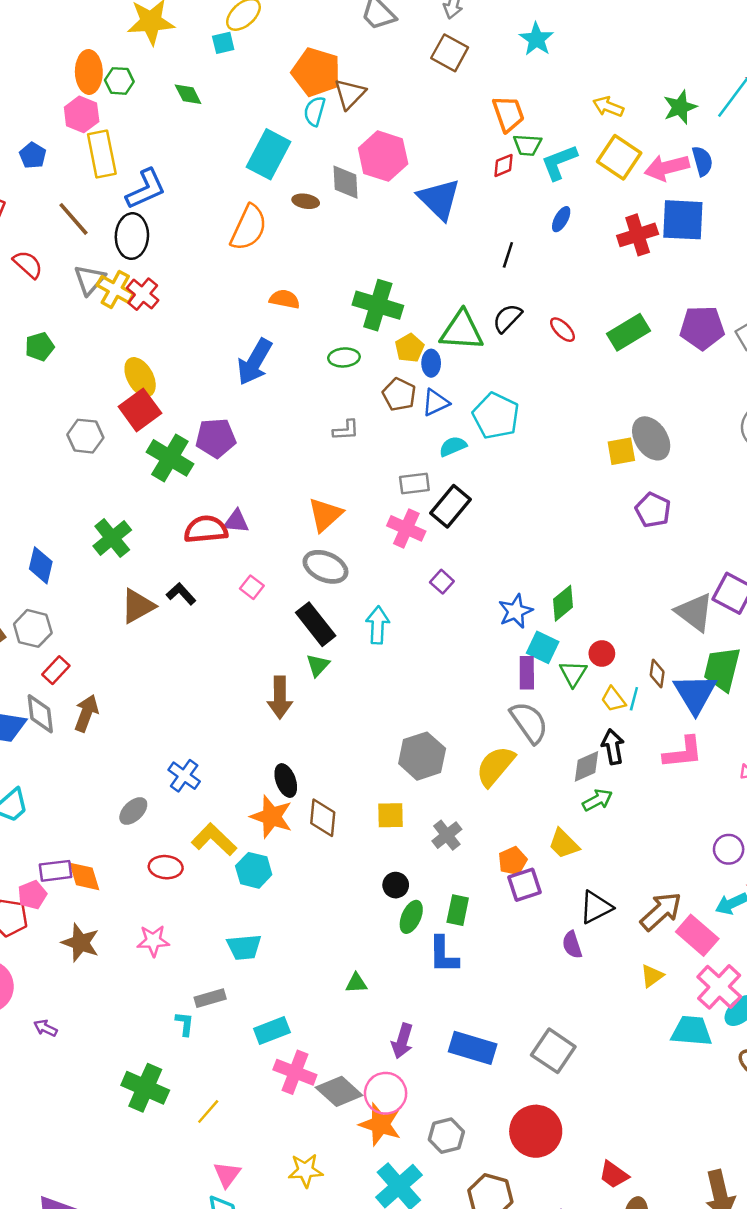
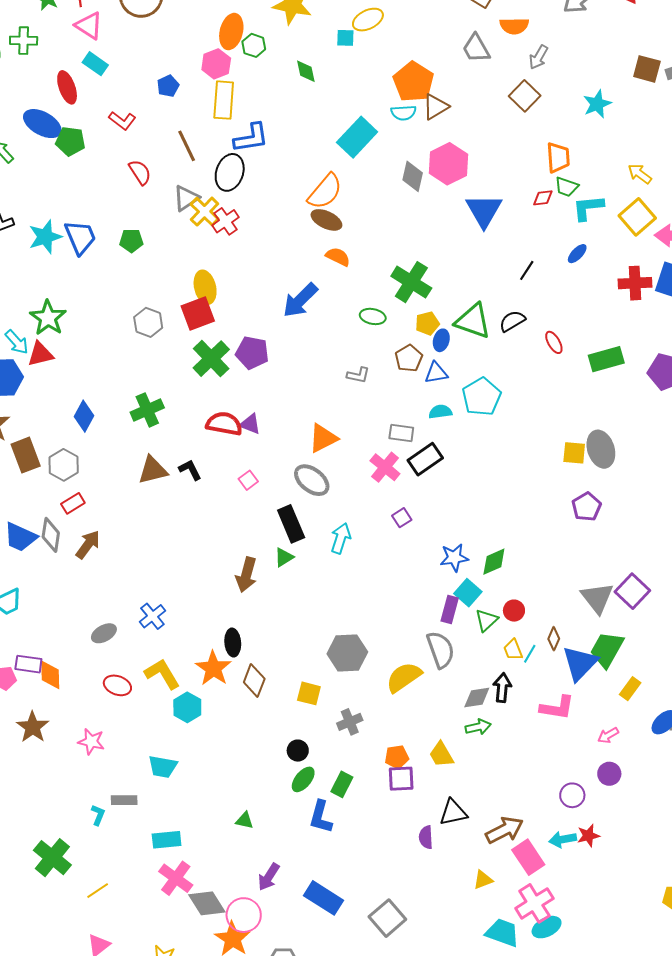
cyan semicircle: (315, 111) -> (404, 113), turned -125
brown ellipse: (306, 201) -> (326, 220), moved, size x1.4

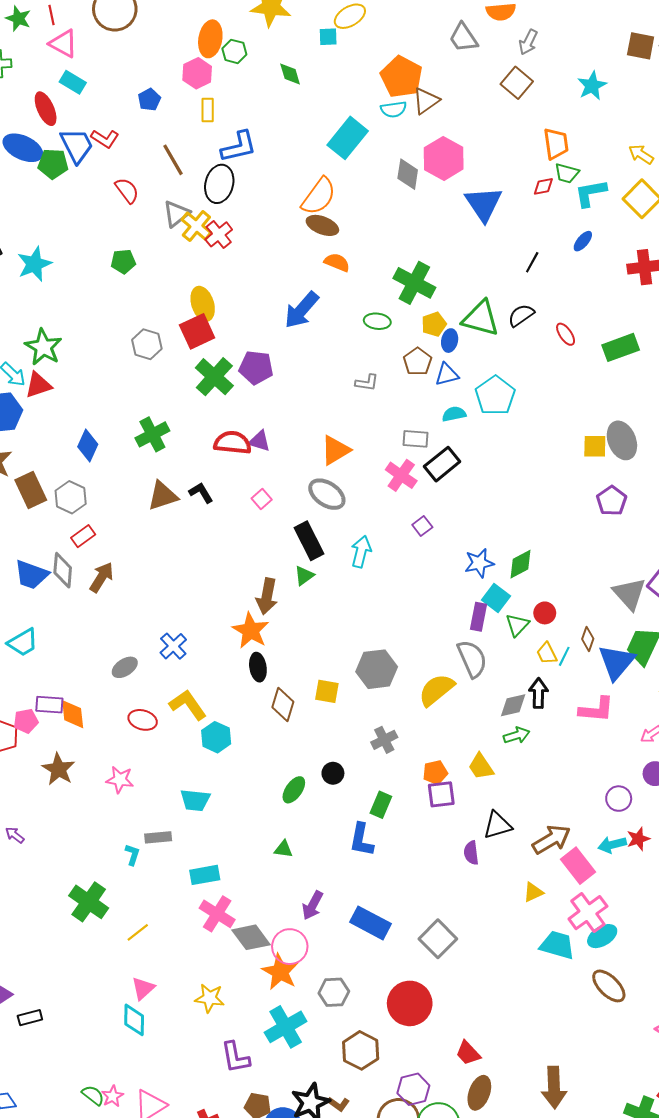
yellow rectangle: (224, 100) -> (208, 110), size x0.6
blue trapezoid: (80, 237) -> (77, 145), moved
orange star: (213, 668) -> (251, 631), moved
yellow square: (309, 693) -> (327, 691), moved
green ellipse: (303, 779) -> (294, 790), moved

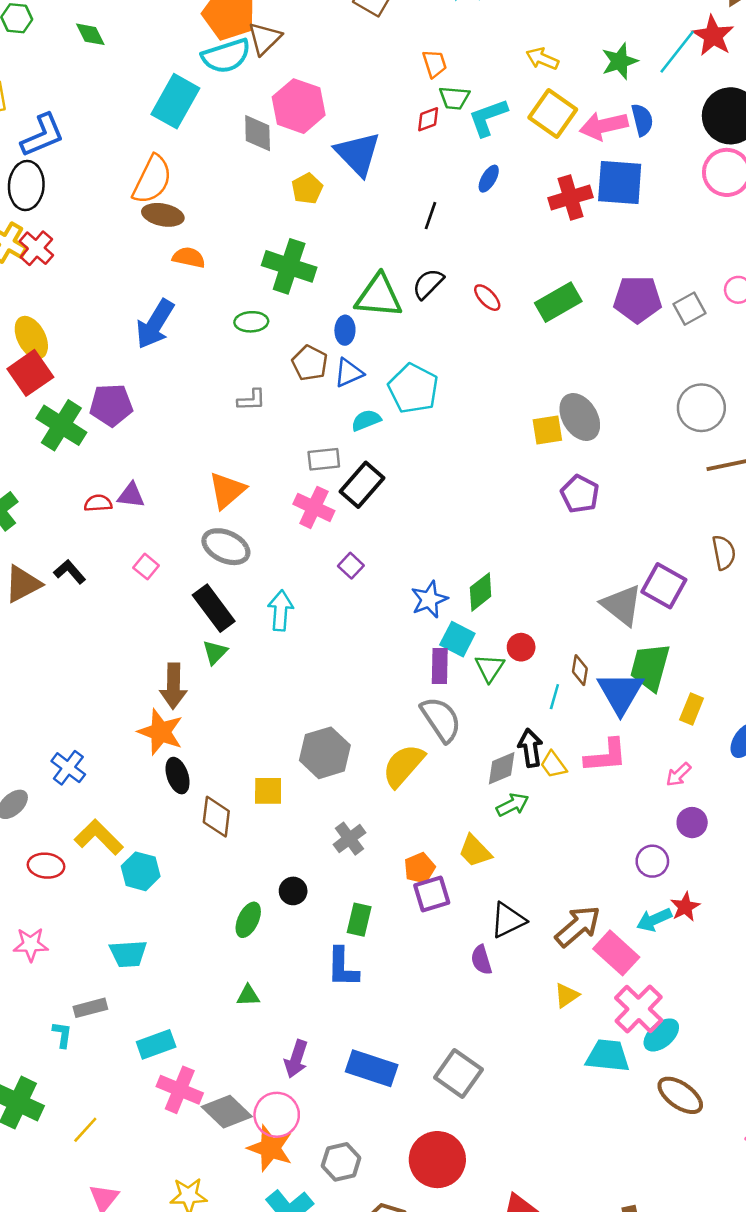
cyan semicircle: (394, 109) -> (226, 56), size x1.5
orange trapezoid: (556, 144) -> (435, 64), size x0.7
yellow pentagon: (434, 324) -> (307, 189), moved
red semicircle: (233, 443) -> (98, 503), size x0.6
yellow trapezoid: (547, 653) -> (553, 765), moved

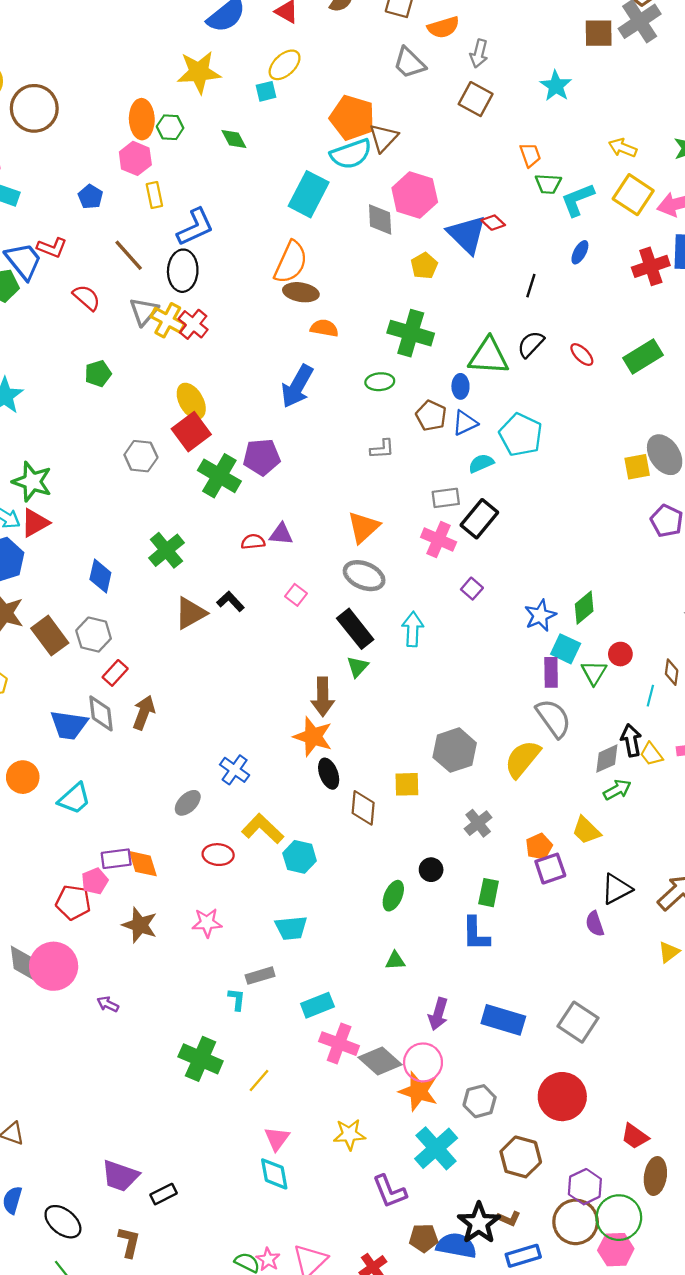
red diamond: (428, 119) -> (493, 223), moved, turned 65

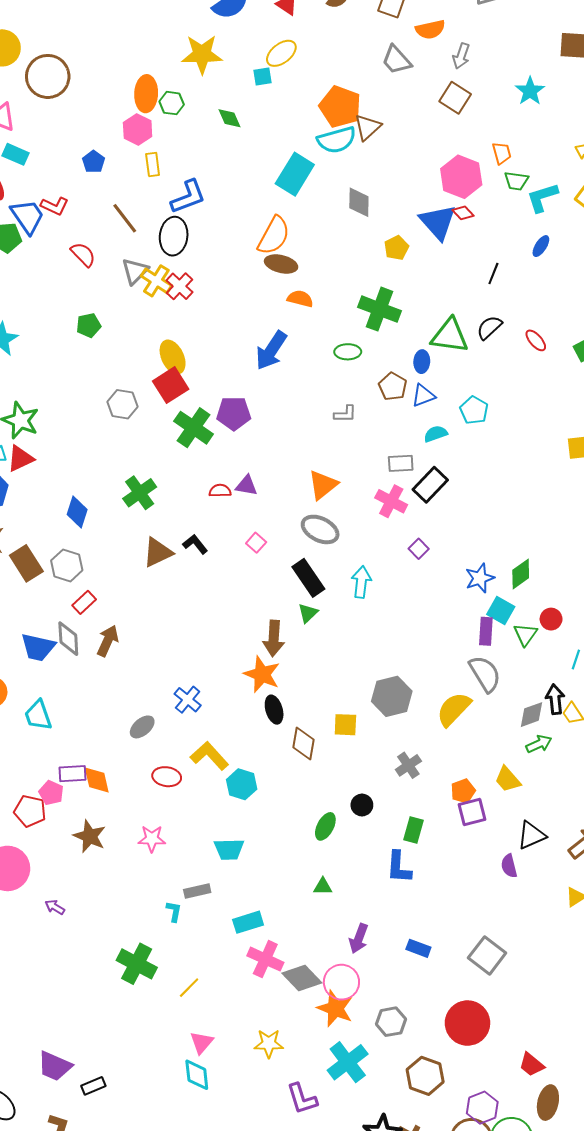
pink hexagon: (415, 195) -> (461, 177), moved
cyan pentagon: (521, 435) -> (474, 410), size x0.7
cyan trapezoid: (74, 799) -> (38, 715), turned 108
pink pentagon: (95, 881) -> (51, 793), turned -30
blue rectangle: (503, 1020) -> (418, 948), size x0.6

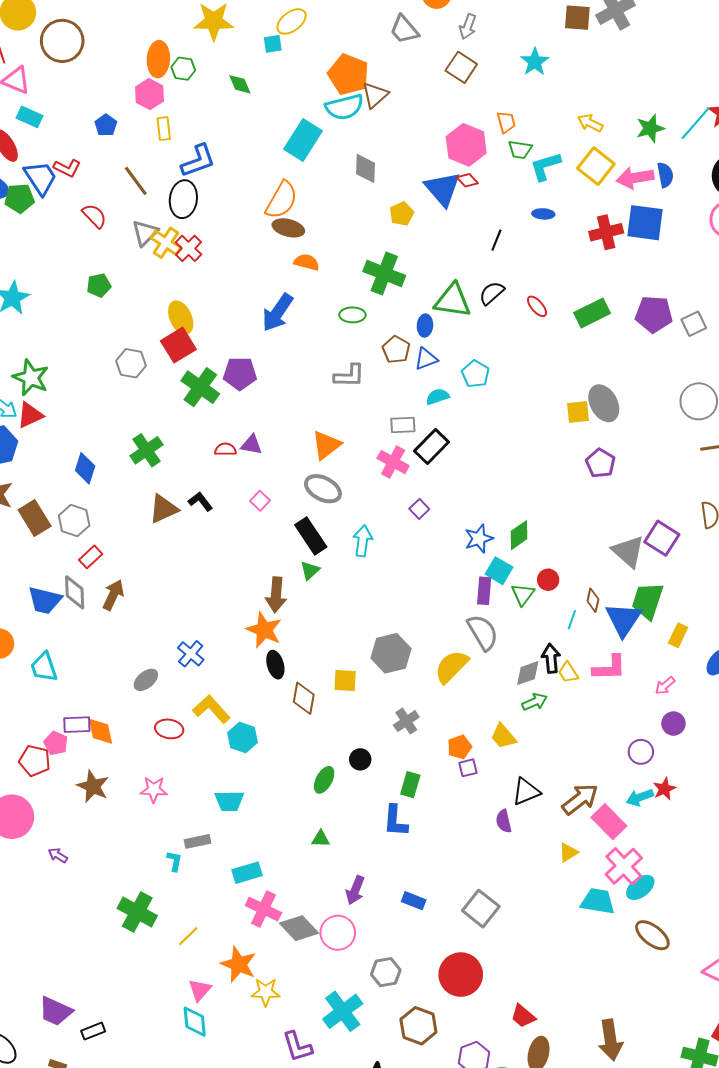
blue ellipse: (541, 246) -> (543, 214), turned 60
gray L-shape: (345, 414) -> (349, 376), size x1.4
purple square: (472, 812) -> (468, 768), size x0.7
orange star: (335, 1008) -> (239, 964), moved

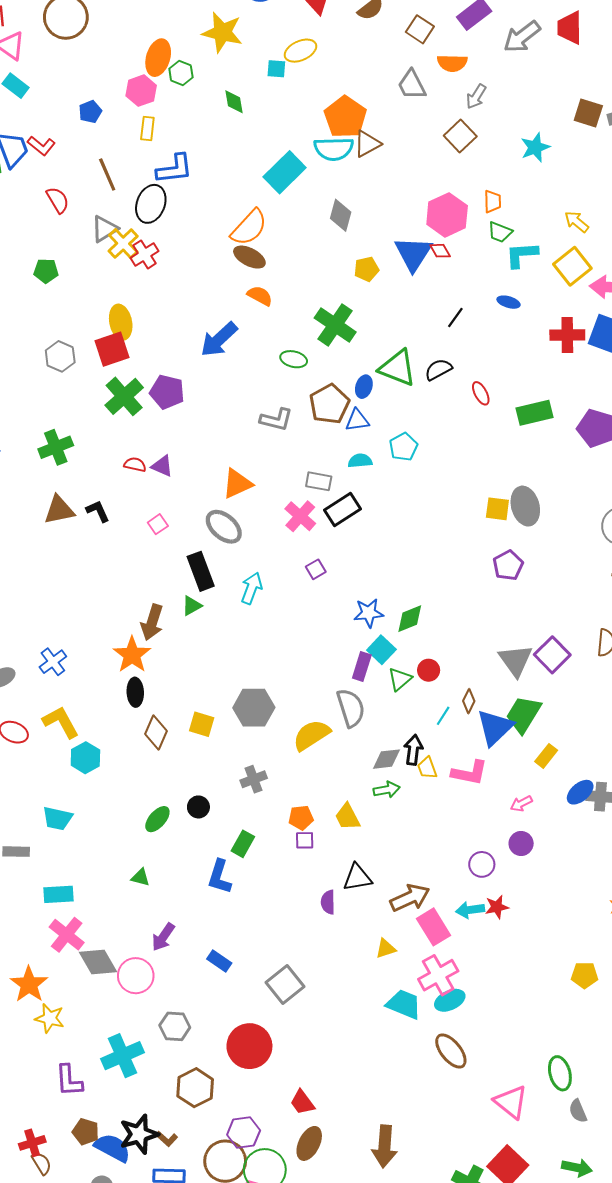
brown pentagon: (396, 350) -> (329, 404), size x1.4

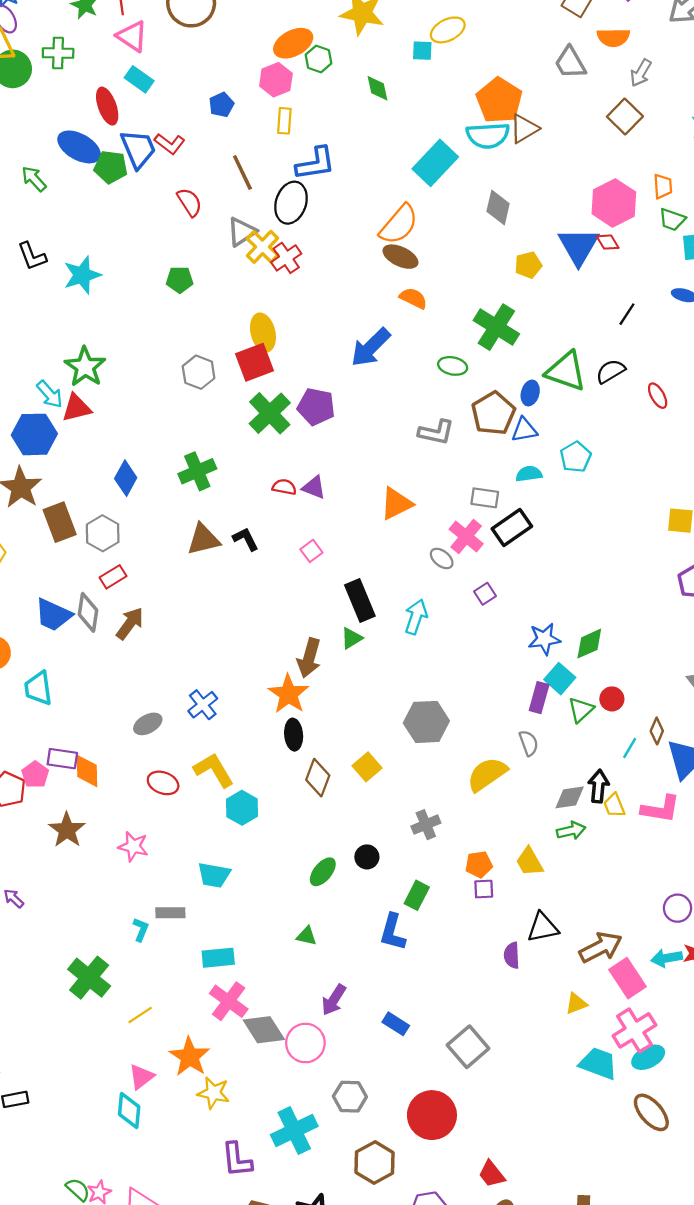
orange ellipse: (158, 58) -> (293, 43), turned 48
gray ellipse: (224, 527) -> (442, 558), moved, size x0.6
gray hexagon: (254, 708) -> (426, 722), moved
gray semicircle: (351, 708) -> (529, 743), size x0.6
yellow square: (202, 724) -> (367, 767), turned 35

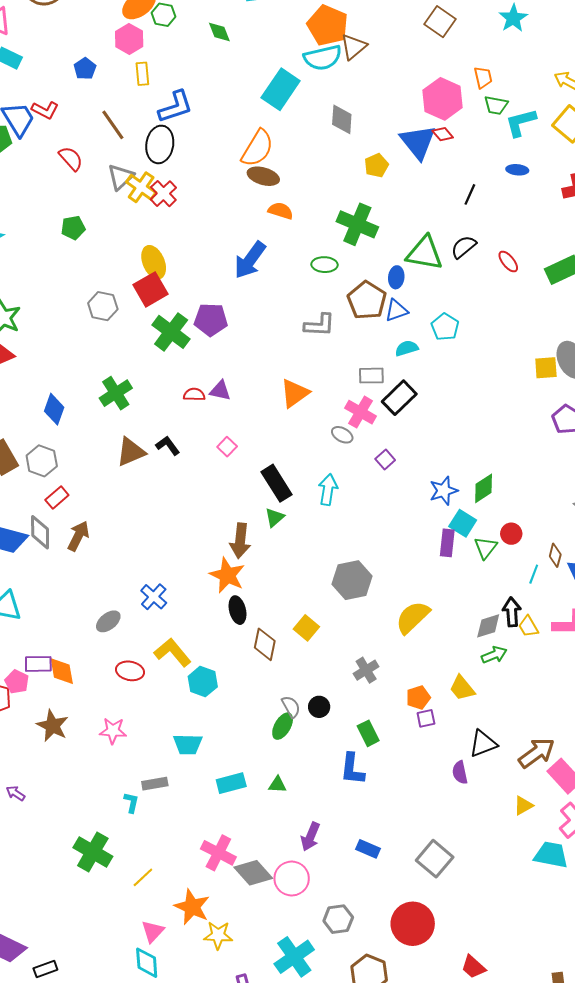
gray semicircle: (529, 743) -> (291, 707), moved
green rectangle: (417, 895) -> (368, 733), turned -45
cyan rectangle: (218, 958) -> (231, 783), moved

